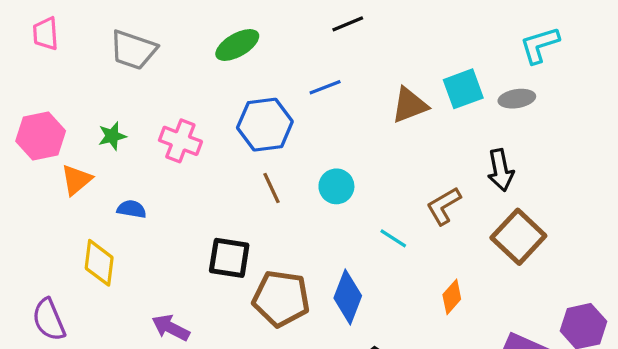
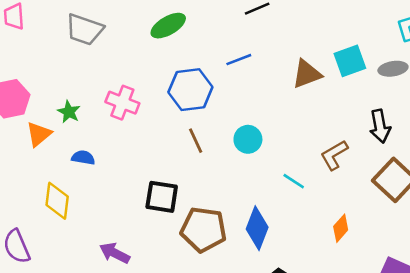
green star: (112, 136) -> (69, 112), moved, turned -30

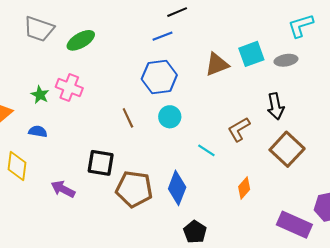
green ellipse: (168, 26) -> (81, 40), moved
blue line: (239, 60) -> (162, 36), moved
blue hexagon: (190, 90) -> (159, 77), moved
green star: (69, 112) -> (40, 95), moved
purple arrow: (115, 253) -> (63, 189), moved

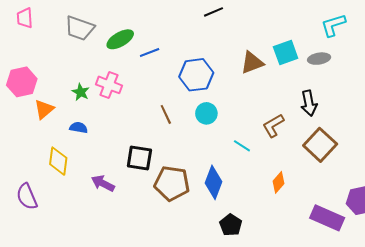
blue line: (162, 36) -> (150, 52), moved

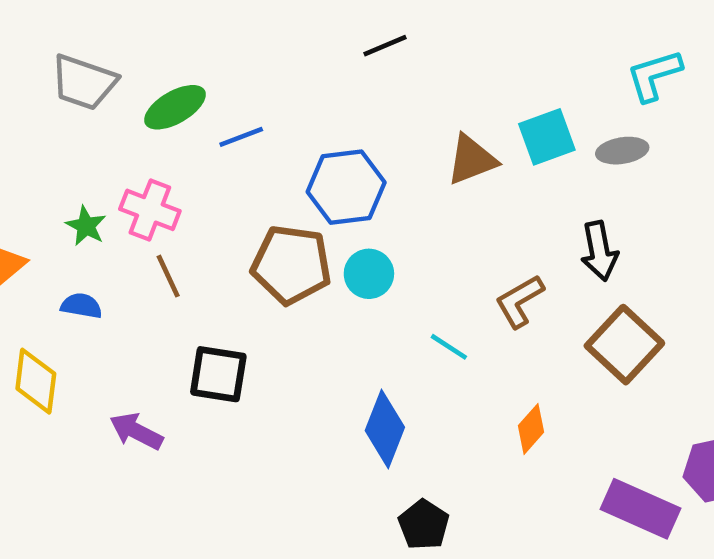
brown line: (166, 114) -> (168, 276), moved
brown pentagon: (172, 183) -> (291, 265), moved

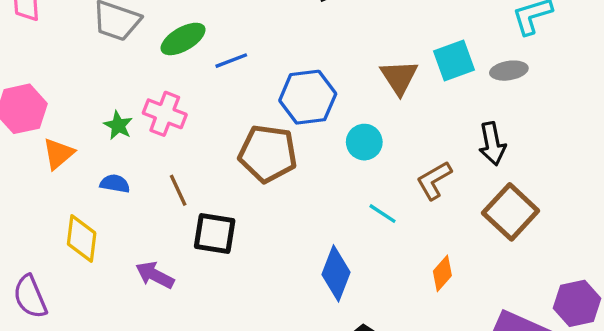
brown triangle: (472, 160) -> (399, 77), turned -42
cyan circle: (369, 274) -> (364, 142), moved
brown line: (168, 276) -> (178, 190), moved

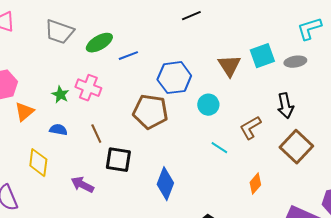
blue diamond: (336, 273) -> (165, 184), moved

